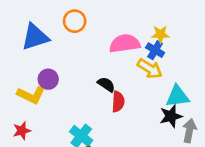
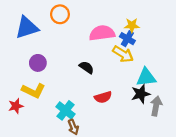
yellow L-shape: (31, 95) -> (33, 91), moved
red semicircle: (118, 102) -> (103, 97), moved, turned 70

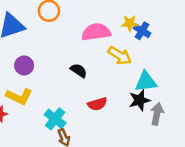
blue cross: (127, 39) -> (142, 31), moved

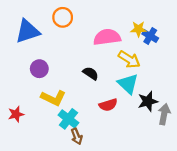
cyan triangle: (146, 82) -> (128, 84), moved, turned 50
yellow L-shape: (19, 97) -> (53, 98), moved

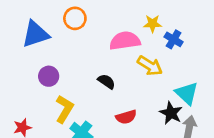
yellow star: (138, 29) -> (153, 24), moved
cyan triangle: (128, 84) -> (187, 93), moved
yellow L-shape: (53, 98) -> (64, 109), turned -85
black star: (148, 101) -> (171, 113), turned -30

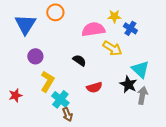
blue triangle: (35, 34) -> (25, 24), turned -40

